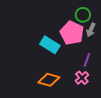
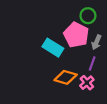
gray arrow: (91, 30) -> (96, 42), moved
orange diamond: (49, 80) -> (66, 77), moved

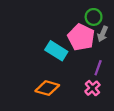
gray arrow: (96, 42) -> (103, 34), moved
orange diamond: (66, 77) -> (47, 88), moved

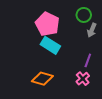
pink pentagon: (81, 37) -> (47, 24), moved

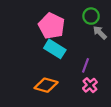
gray arrow: (92, 30) -> (100, 33), turned 112
purple line: (88, 60) -> (86, 65), moved

